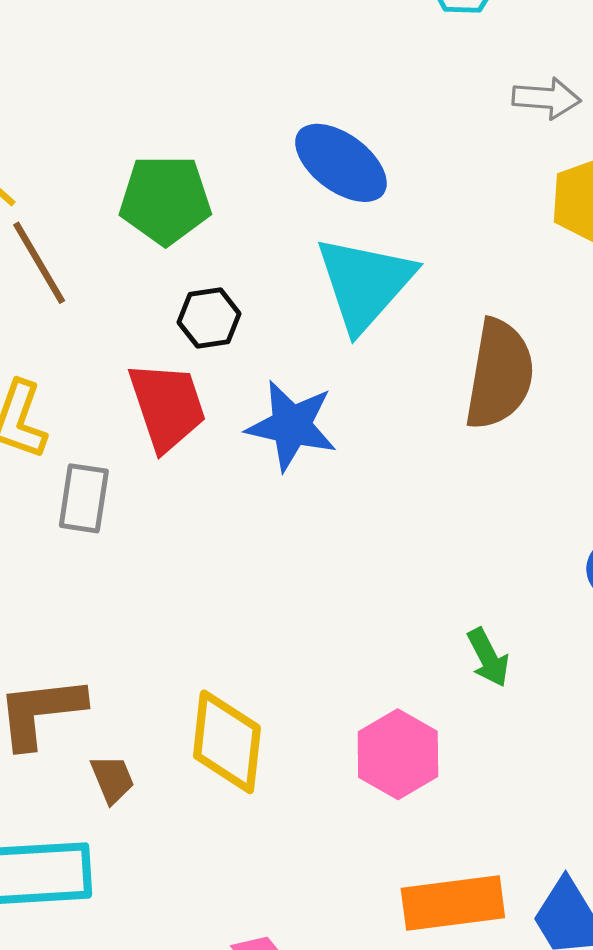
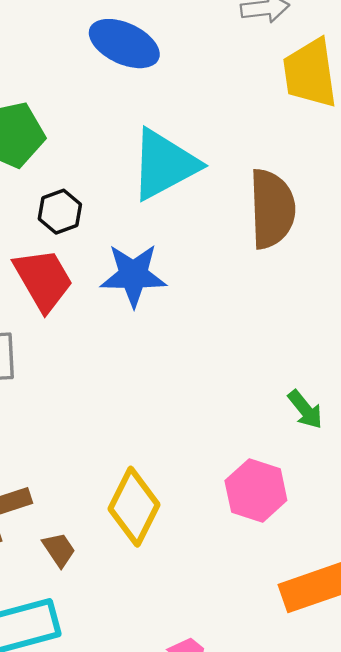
blue ellipse: (341, 163) -> (124, 44), moved
cyan triangle: (365, 283) -> (164, 164), turned 32
yellow diamond: (227, 742) -> (134, 507), turned 32

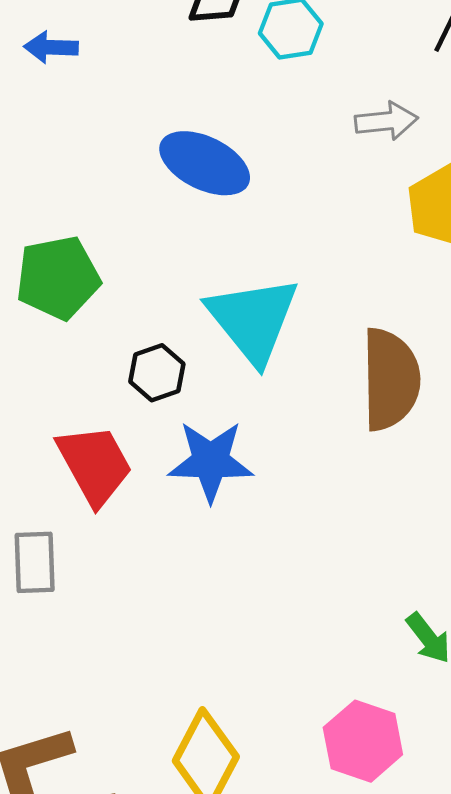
cyan triangle: (164, 164) -> (253, 320), turned -42
black hexagon: (60, 212) -> (157, 373), moved

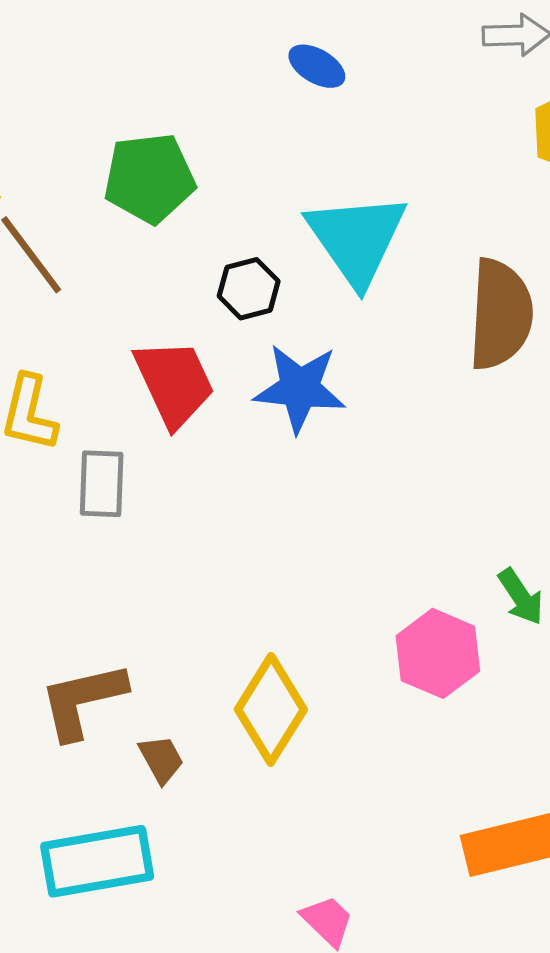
blue ellipse: (205, 163) -> (317, 66), size x0.6
pink hexagon: (363, 741) -> (438, 653), moved

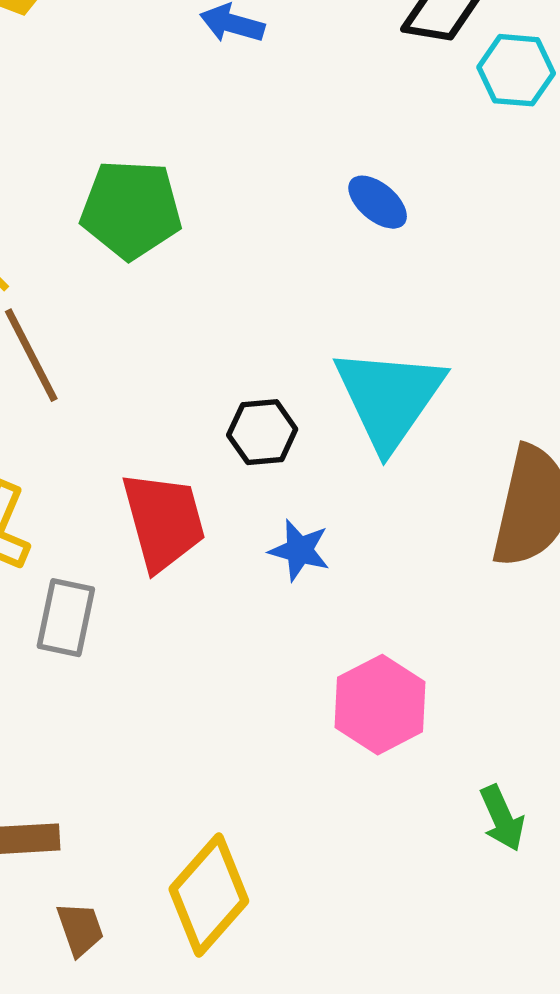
green pentagon: (149, 178) -> (131, 209), moved
blue star: (300, 388) -> (299, 550), size x0.6
pink hexagon: (438, 653) -> (380, 705), moved

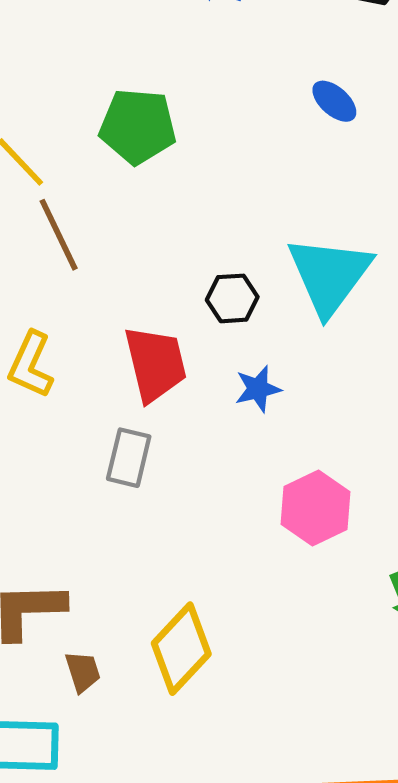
blue ellipse: (378, 202) -> (334, 101), moved
blue star: (299, 550) -> (258, 389), turned -30
gray rectangle: (66, 618) -> (129, 458), moved

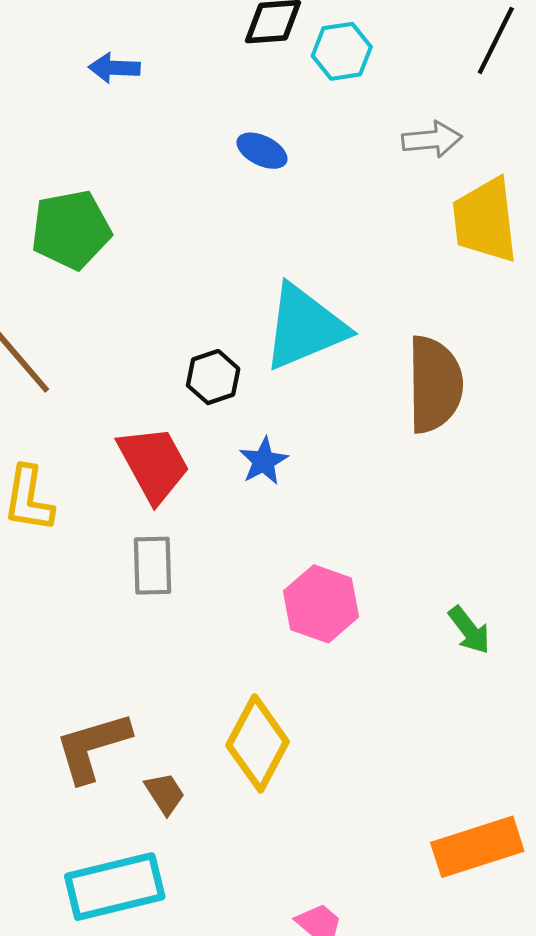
cyan triangle: (329, 275) -> (304, 327), turned 46
pink hexagon: (316, 508) -> (321, 604), moved

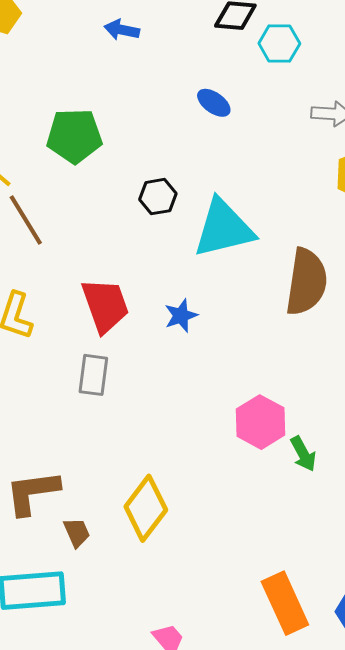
black hexagon: (213, 377) -> (158, 197), moved
pink hexagon: (321, 604) -> (260, 422), moved
orange rectangle: (477, 847) -> (285, 603), turned 74

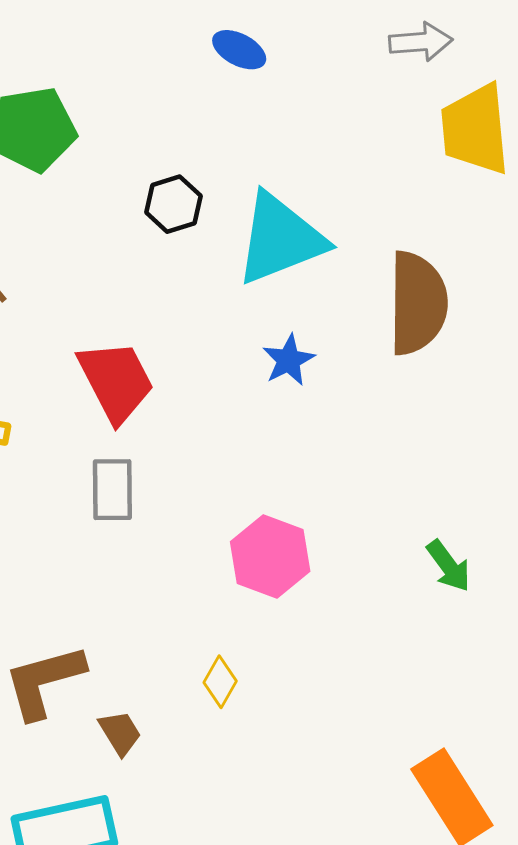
blue star: (181, 316) -> (289, 360), moved
pink hexagon: (260, 422) -> (270, 556), moved
yellow diamond: (146, 508) -> (220, 682), size x0.5

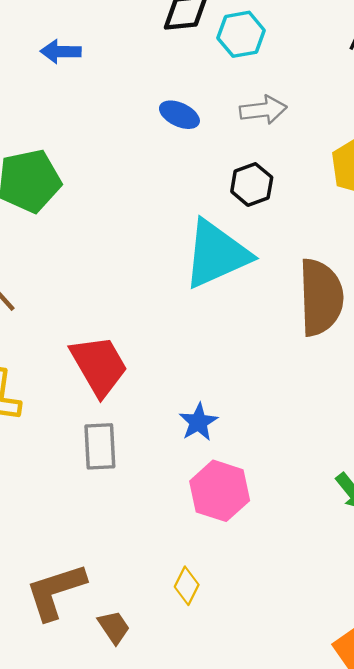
gray arrow: (421, 42) -> (263, 110), moved
black hexagon: (173, 204) -> (252, 184), moved
blue star: (289, 360) -> (198, 422), moved

